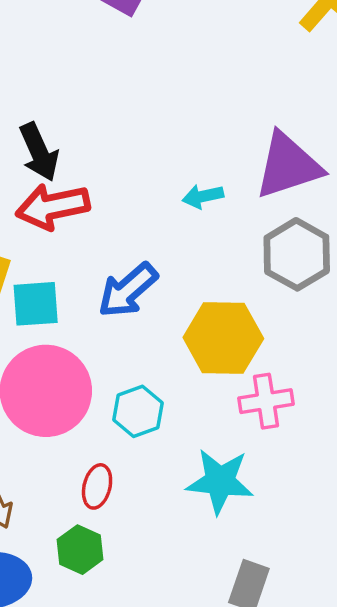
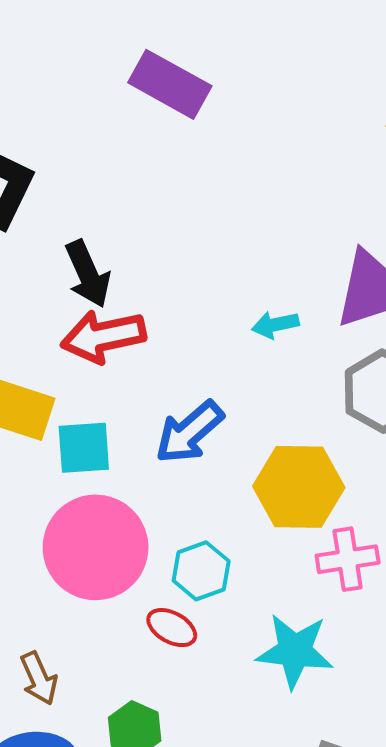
red ellipse: (97, 486) -> (172, 628), moved, turned -75

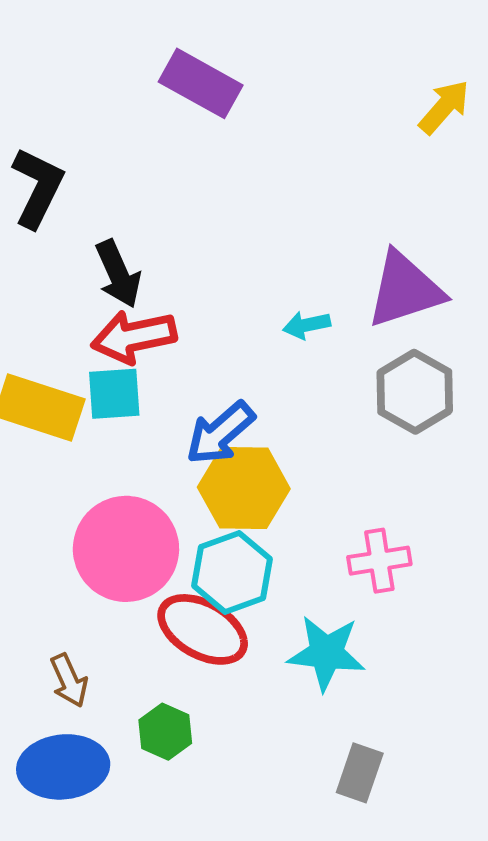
cyan square: (84, 448) -> (114, 394), moved
yellow hexagon: (299, 487) -> (244, 488), moved
cyan hexagon: (201, 571) -> (232, 572), size x1.4
red ellipse: (172, 628) -> (203, 629), size x1.8

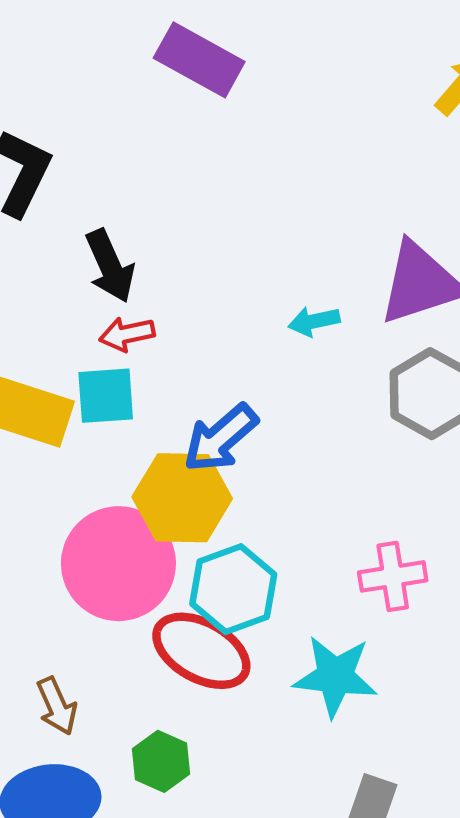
red arrow: (134, 337) -> (127, 334), size x0.6
yellow hexagon: (244, 488) -> (182, 498), moved

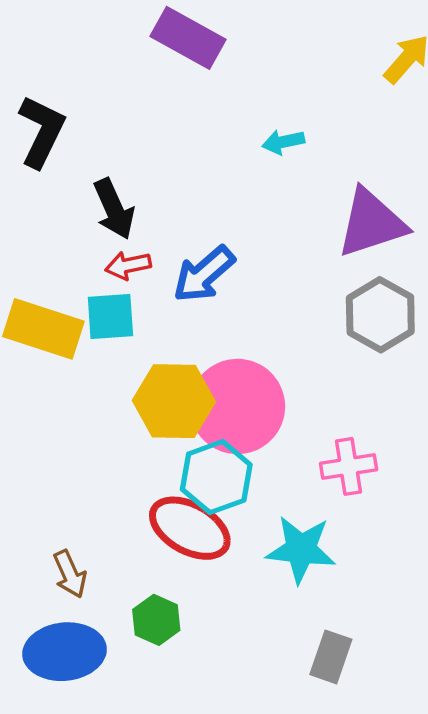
cyan arrow: (314, 321) -> (283, 142), moved
blue arrow: (220, 438) -> (204, 274), moved
pink circle: (118, 564) -> (237, 406), moved

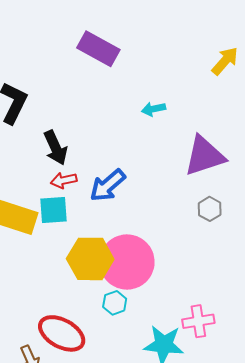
gray hexagon: (380, 315) -> (210, 209), size x0.6
pink cross: (349, 466) -> (198, 321), moved
cyan hexagon: (216, 477) -> (115, 303), size x0.6
red ellipse: (190, 528) -> (62, 333), moved

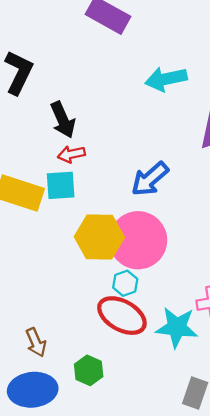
cyan arrow: (153, 109) -> (166, 79), size x1.6
blue arrow: (108, 185) -> (150, 179), moved
red ellipse: (62, 333) -> (122, 316), moved

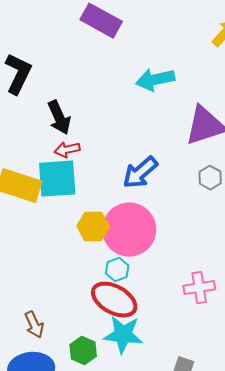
cyan square: (61, 185) -> (57, 179), size x1.4
yellow hexagon: (99, 237) -> (93, 227), size x0.7
cyan star: (177, 327) -> (123, 335), moved

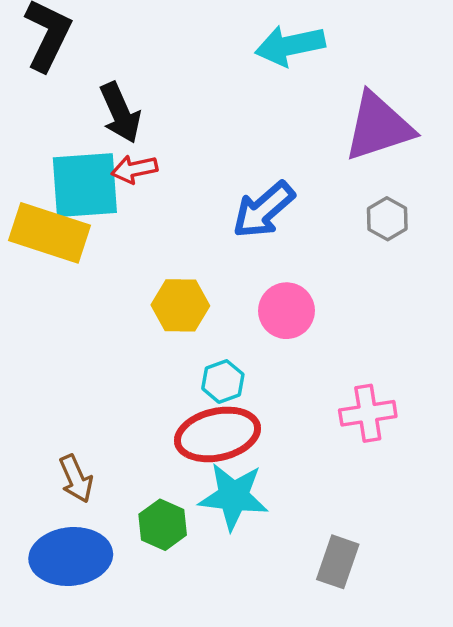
cyan square: (57, 179) -> (85, 185), moved
pink circle: (129, 230) -> (286, 311), moved, size x0.6
red ellipse: (114, 300) -> (218, 434), turned -42

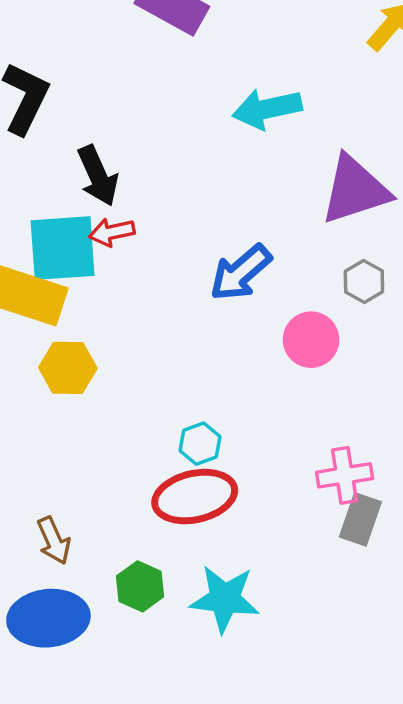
yellow hexagon: (180, 305) -> (68, 368), moved
pink circle: (286, 311) -> (311, 340), moved
cyan star: (233, 496) -> (225, 599), moved
gray rectangle: (338, 562) -> (360, 519), moved

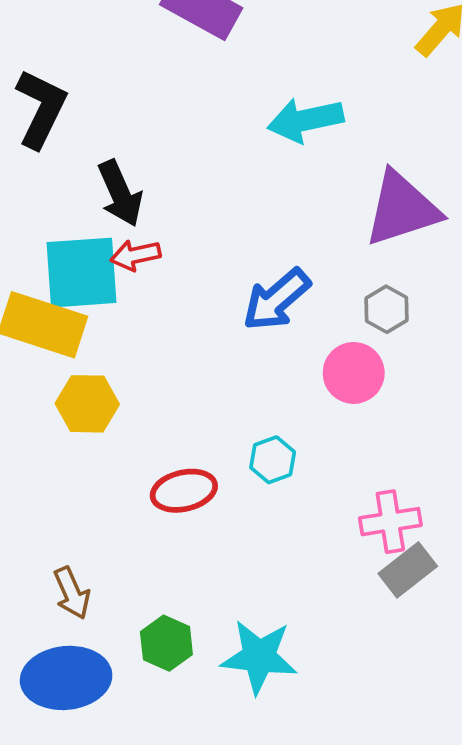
gray hexagon: (364, 282) -> (386, 309), moved
cyan hexagon: (200, 444) -> (273, 460), moved
red ellipse: (195, 497) -> (184, 491), moved, size x0.7
gray rectangle: (360, 519) -> (408, 570), turned 33

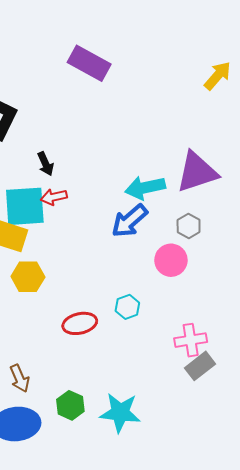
cyan arrow: (305, 120) -> (145, 188), moved
black arrow: (120, 193) -> (46, 164), size x0.7

